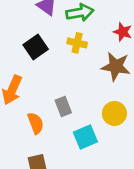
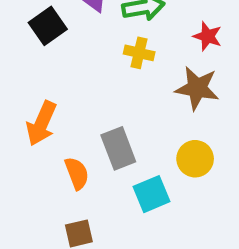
black square: (36, 47) -> (48, 26), moved
gray rectangle: (63, 107) -> (118, 148), size x1.4

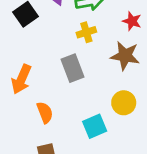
yellow cross: (139, 53) -> (86, 32), turned -30
gray rectangle: (118, 148) -> (73, 68), moved

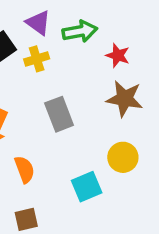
red star: (132, 21) -> (118, 55), moved
yellow cross: (86, 32) -> (37, 59), moved

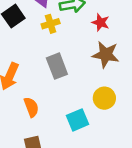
yellow cross: (37, 59) -> (51, 24), moved

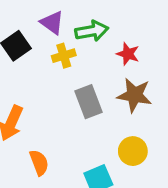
gray rectangle: (57, 66) -> (88, 102), moved

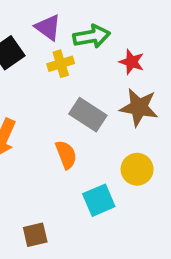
gray rectangle: (88, 102) -> (88, 115), turned -36
orange semicircle: (39, 163) -> (66, 155), moved

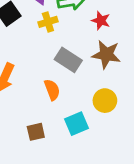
brown square: (35, 235) -> (36, 132), moved

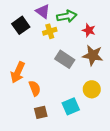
orange semicircle: (52, 90) -> (35, 88), moved

